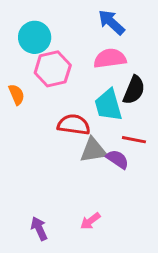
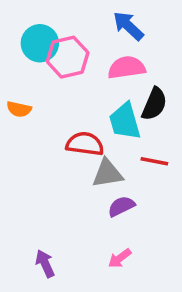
pink hexagon: (53, 69) -> (68, 57), moved
orange semicircle: (17, 95) -> (19, 109), turned 125
purple semicircle: (117, 159) -> (121, 206), moved, turned -60
pink arrow: (90, 221) -> (120, 258), moved

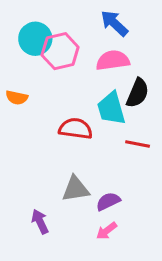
gray triangle: (107, 173) -> (76, 189), moved
purple semicircle: (121, 206) -> (108, 201), moved
purple arrow: (45, 264) -> (40, 222), moved

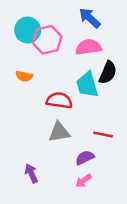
orange semicircle: (17, 98) -> (24, 76), moved
red line: (138, 144) -> (103, 135), moved
gray triangle: (76, 189) -> (59, 132), moved

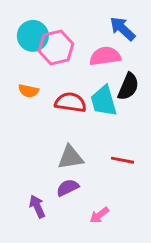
blue arrow: (90, 18) -> (122, 29), moved
red semicircle: (59, 101) -> (70, 102), moved
purple semicircle: (85, 158) -> (68, 188), moved

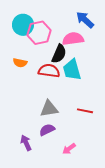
black semicircle: (128, 86) -> (59, 54), moved

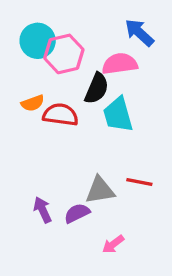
orange semicircle: (20, 63) -> (33, 103), turned -32
red semicircle: (49, 71) -> (61, 115), moved
gray triangle: (49, 109) -> (100, 190), moved
purple arrow: (26, 143) -> (43, 210), moved

